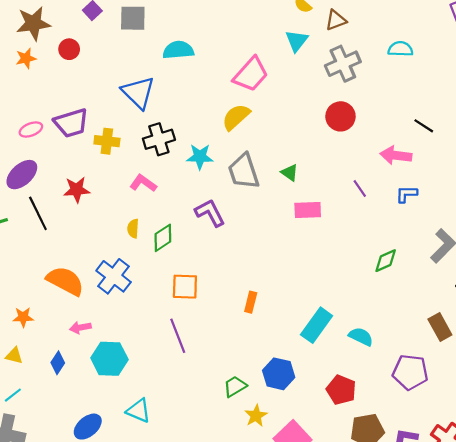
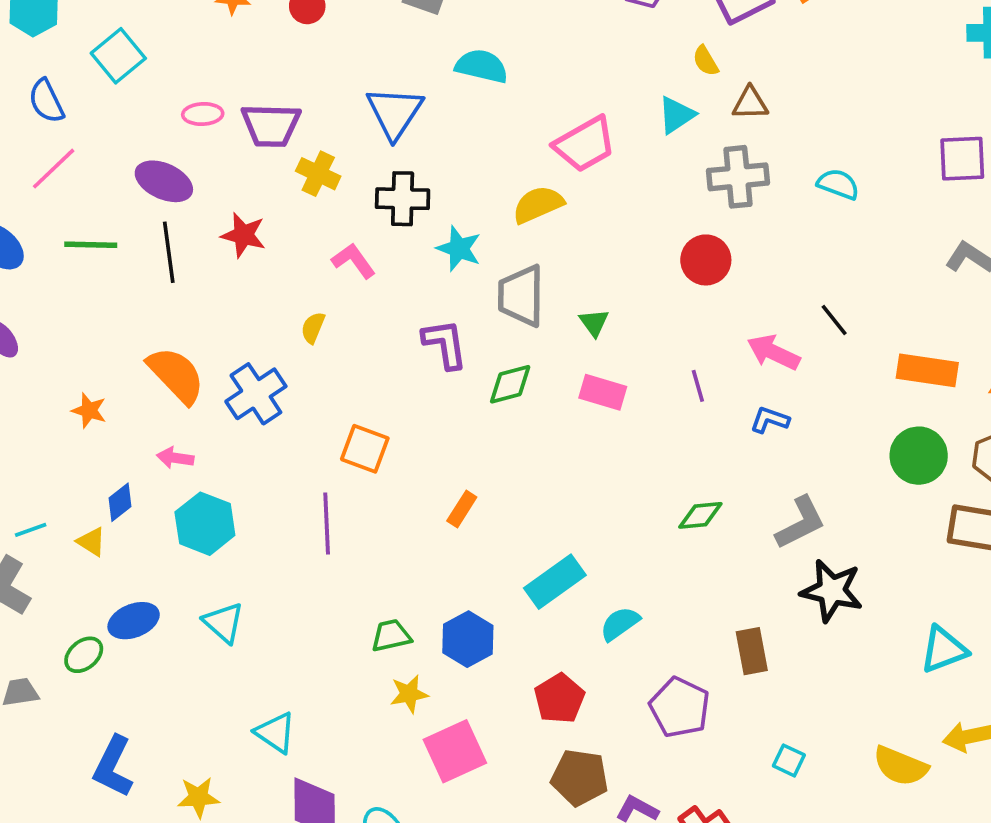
purple ellipse: (22, 175) -> (164, 181), turned 48
green diamond: (163, 238) -> (510, 384), moved
cyan semicircle: (361, 337) -> (620, 624), turned -80
yellow triangle: (14, 356) -> (91, 542), moved

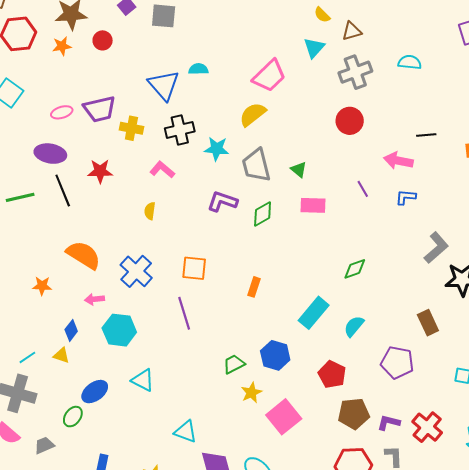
cyan semicircle: (482, 66) -> (198, 69), moved, size x0.7
black line: (834, 320) -> (426, 135), turned -42
purple L-shape: (445, 344) -> (222, 201), turned -48
blue cross: (256, 394) -> (136, 271), moved
green diamond: (700, 515) -> (355, 269), moved

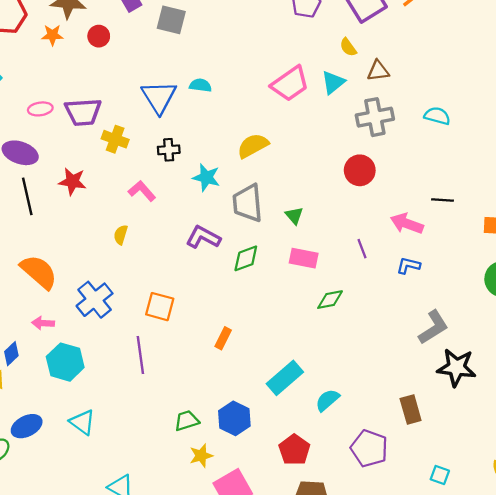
pink trapezoid: (269, 76) -> (290, 84), moved
black cross: (180, 130) -> (169, 150), size x0.7
green diamond: (355, 269) -> (330, 300), moved

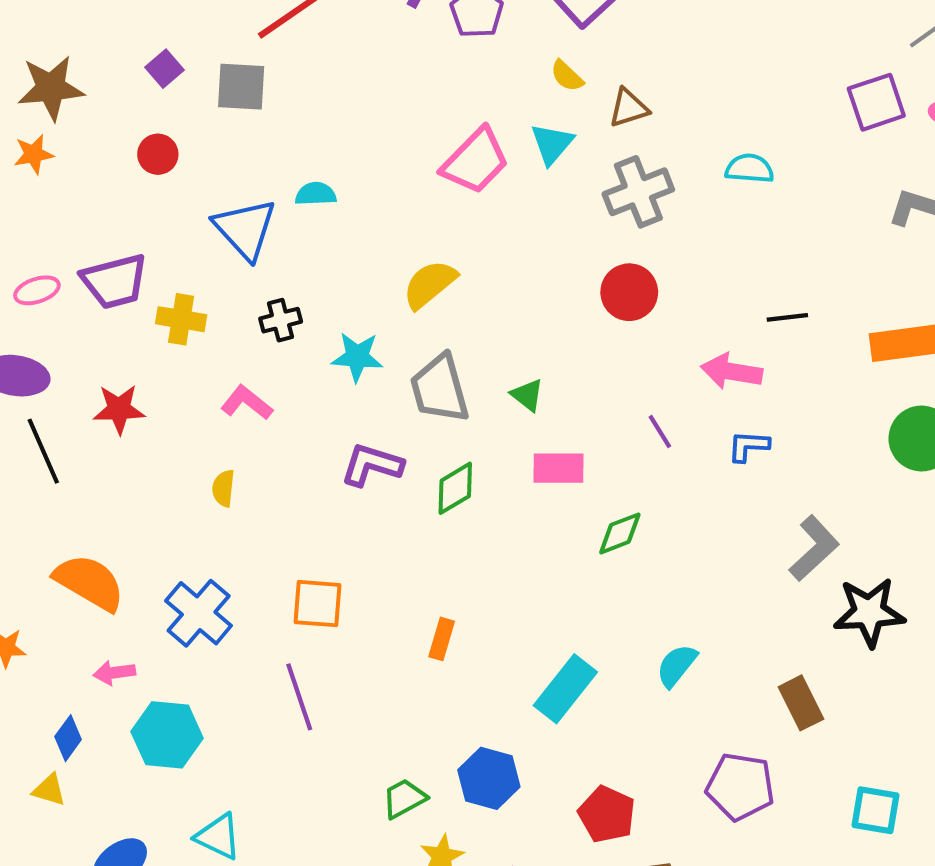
red circle: (99, 36) -> (158, 154), moved
cyan semicircle: (327, 400) -> (677, 666), moved
cyan square: (440, 475) -> (875, 810), size x1.4

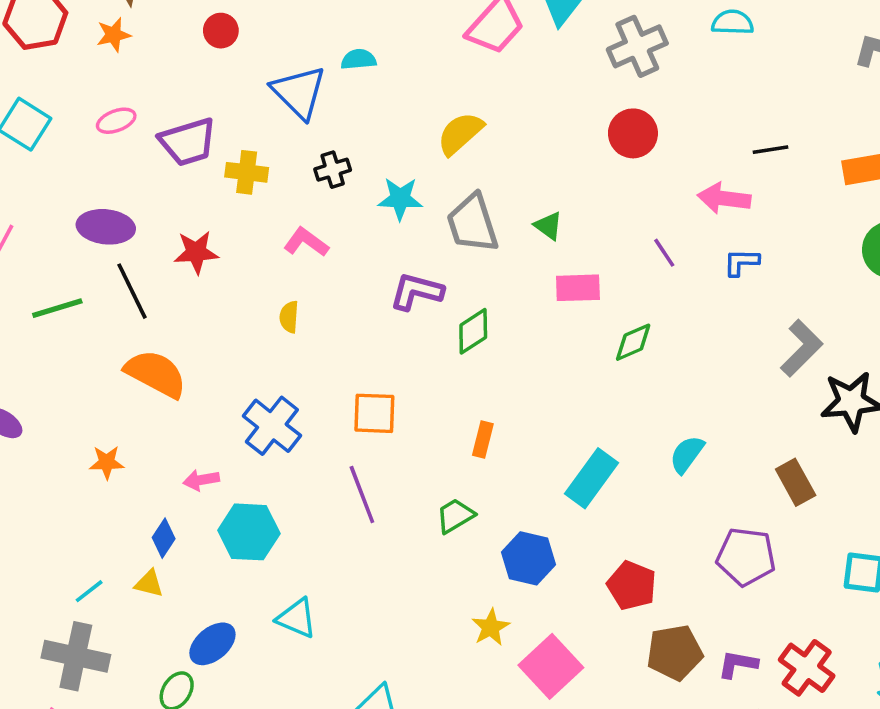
pink ellipse: (37, 290) -> (116, 121), moved
green diamond: (455, 488) -> (473, 331), moved
orange semicircle: (89, 582) -> (156, 374), moved
green trapezoid: (404, 799) -> (455, 516), moved

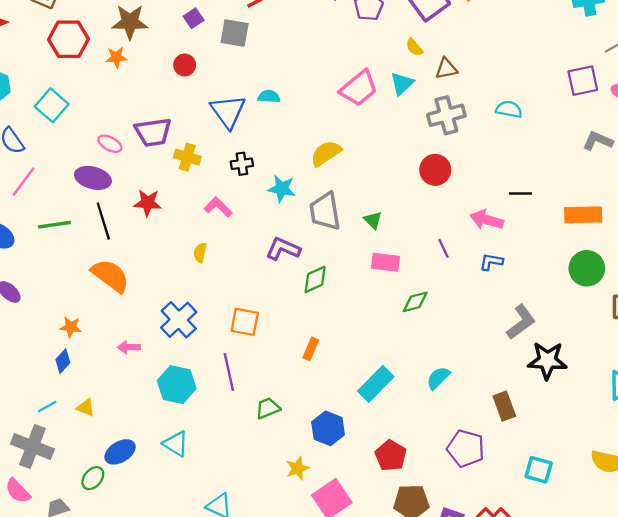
pink ellipse: (116, 121) -> (110, 144), moved, turned 40
green trapezoid: (455, 516) -> (268, 408), moved
cyan hexagon: (249, 532) -> (177, 385), moved
blue diamond: (164, 538) -> (63, 361), moved

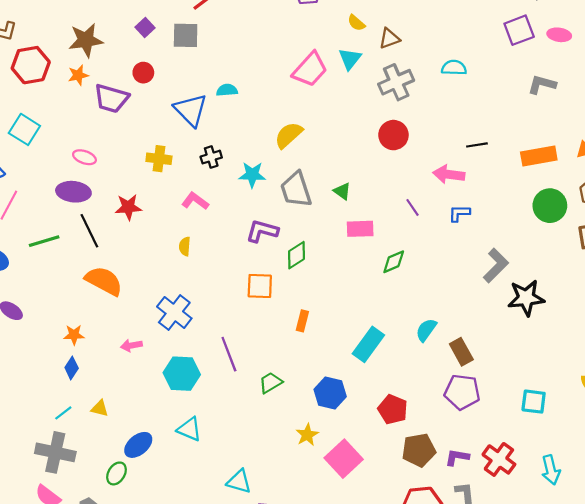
purple trapezoid: (153, 132) -> (111, 98), moved, turned 33
orange square: (245, 322) -> (260, 286), moved
brown rectangle: (504, 406) -> (461, 352), moved

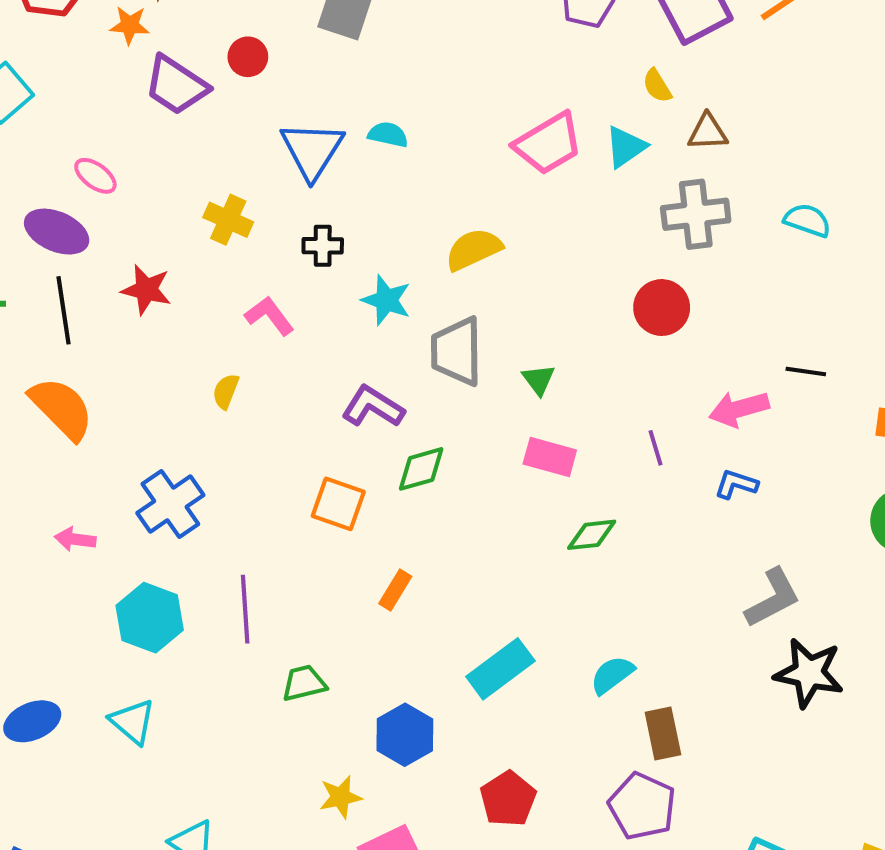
pink arrow: (449, 174) -> (739, 409), turned -40

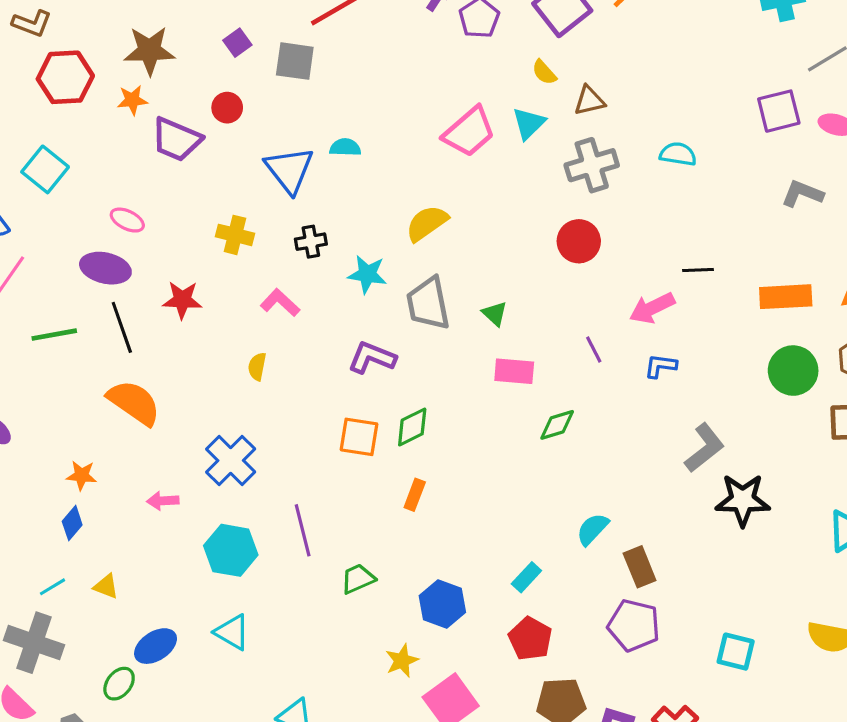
green diamond: (421, 469) -> (412, 427), moved
cyan rectangle: (500, 669) -> (526, 577), moved, size x0.6

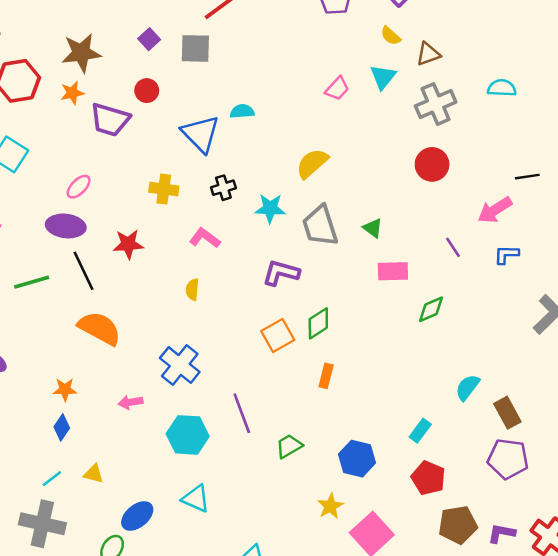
pink trapezoid: (469, 132) -> (337, 89), size x0.6
pink ellipse: (127, 220) -> (79, 187), turned -65
orange square: (359, 437) -> (278, 336), turned -32

